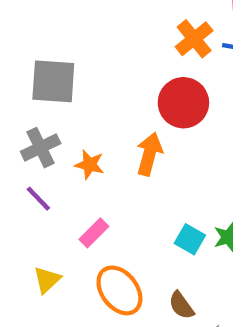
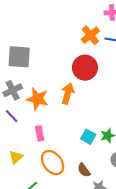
orange star: (90, 165) -> (37, 99), size x1.5
pink rectangle: (94, 233) -> (40, 133), turned -56

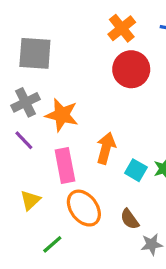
orange cross: (90, 35) -> (122, 28), moved
orange arrow: (68, 94) -> (106, 148), moved
pink rectangle: (40, 133) -> (65, 165), size x1.5

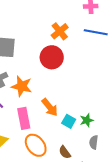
red circle: (131, 69) -> (52, 57), moved
orange arrow: (106, 148) -> (50, 107), turned 126

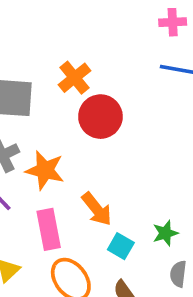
orange cross: (60, 31) -> (75, 78), moved
cyan square: (69, 121) -> (121, 246), moved

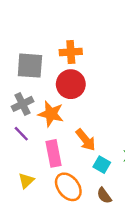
orange cross: (75, 78) -> (71, 52), turned 35
red circle: (100, 117) -> (71, 84), moved

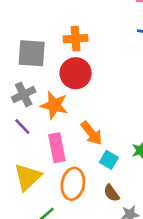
yellow triangle: (26, 181) -> (28, 177), size x1.6
orange ellipse: (68, 187) -> (73, 184), turned 48

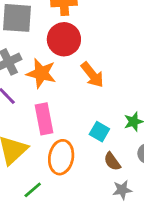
orange arrow: (92, 133) -> (92, 75), moved
brown semicircle: (112, 193) -> (112, 161), moved

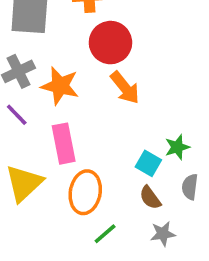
red circle: (64, 39) -> (110, 43), moved
cyan square: (99, 132) -> (148, 163), moved
green line: (33, 190) -> (105, 234), moved

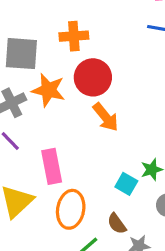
orange star: (60, 86) -> (48, 90), moved
brown semicircle: (150, 198) -> (117, 224), moved

